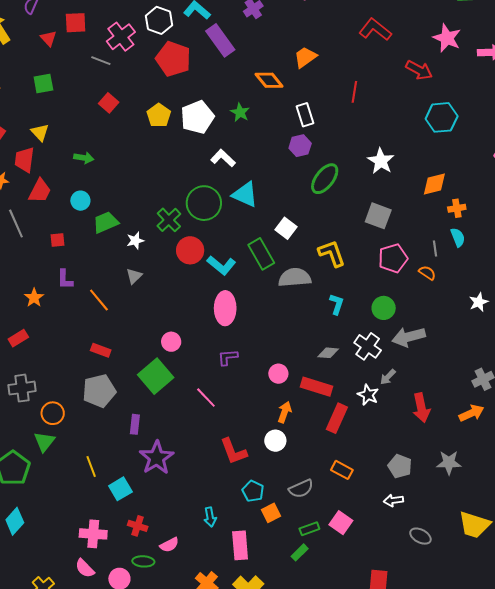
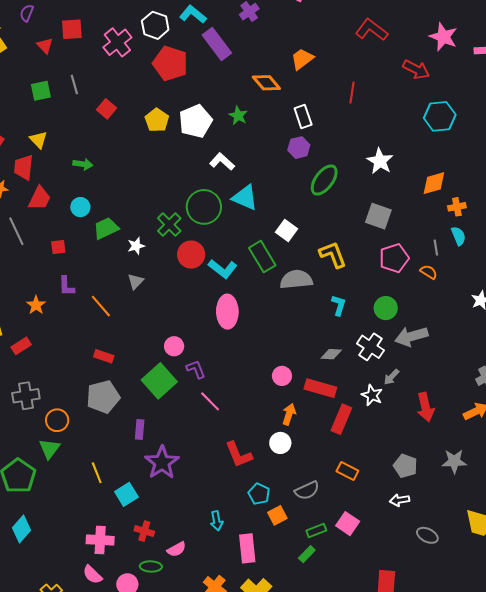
gray line: (101, 61) -> (74, 85), moved, turned 54
purple L-shape: (228, 357) -> (196, 369), moved, turned 75

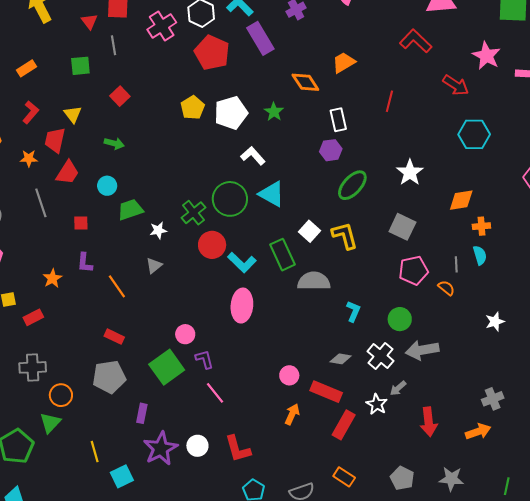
gray line: (74, 85) -> (114, 45), moved
red square: (107, 109) -> (120, 96), moved
yellow L-shape: (333, 255) -> (345, 236), moved
white circle: (280, 443) -> (197, 446), moved

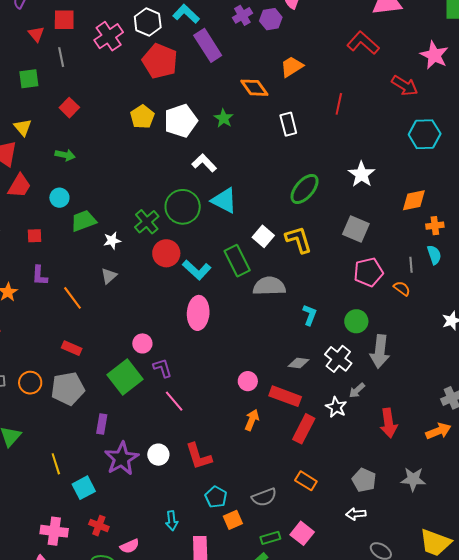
purple hexagon: (331, 150) -> (271, 19), moved
gray arrow: (422, 350) -> (380, 351), turned -72
orange circle: (61, 395) -> (30, 383), moved

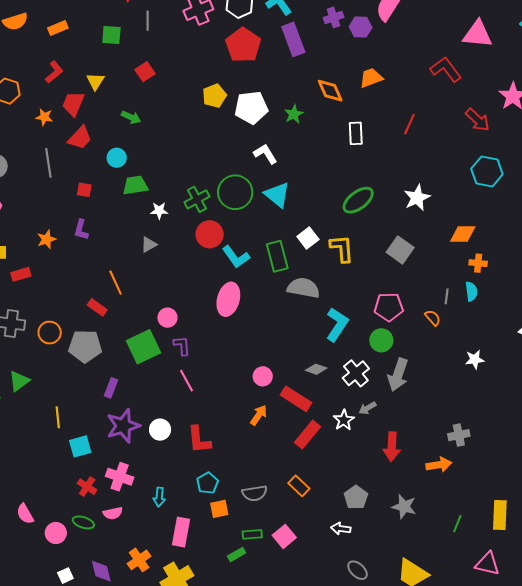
pink pentagon: (368, 272) -> (389, 307), moved
orange line: (73, 298) -> (116, 283), moved
cyan L-shape: (310, 315) -> (337, 324), size x1.6
pink cross: (54, 531) -> (120, 477), moved

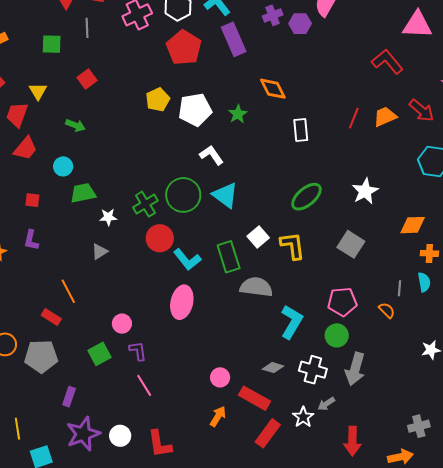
orange trapezoid: (371, 78) -> (385, 117), moved
green square: (144, 347) -> (100, 354), size x0.7
white cross: (356, 373) -> (313, 370), turned -32

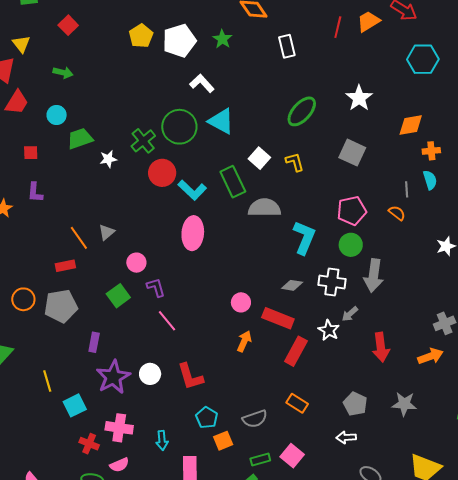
yellow L-shape: (293, 246) -> (295, 162), size x0.7
gray triangle: (100, 252) -> (107, 232), moved
red rectangle: (51, 317) -> (65, 266), turned -36

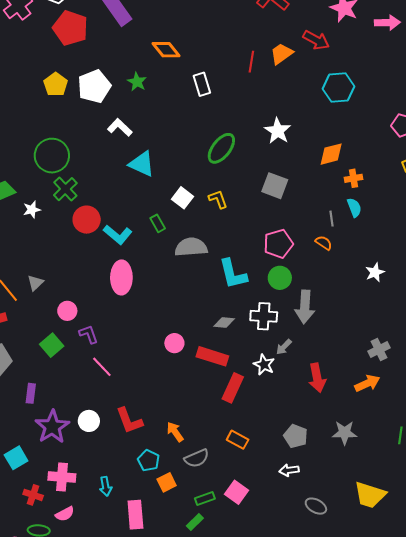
green circle: (179, 127) -> (52, 156), moved
green rectangle: (233, 182) -> (158, 223), size x0.6
cyan L-shape: (304, 238) -> (233, 274), turned 148
orange arrow: (244, 341) -> (175, 432), moved, turned -55

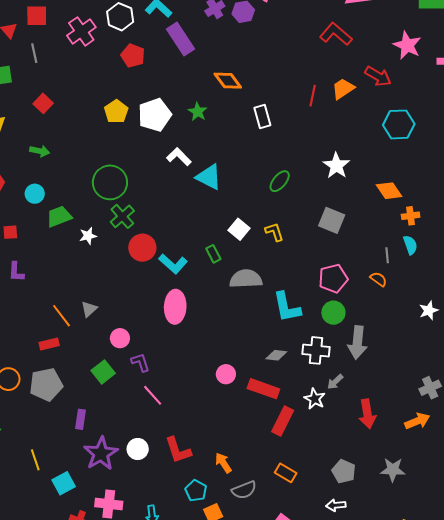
red pentagon: (70, 28) -> (133, 56), size x0.7
green ellipse: (221, 148) -> (280, 181), size x0.7
orange diamond: (331, 154) -> (389, 191), turned 68
cyan triangle: (142, 164) -> (209, 177), moved

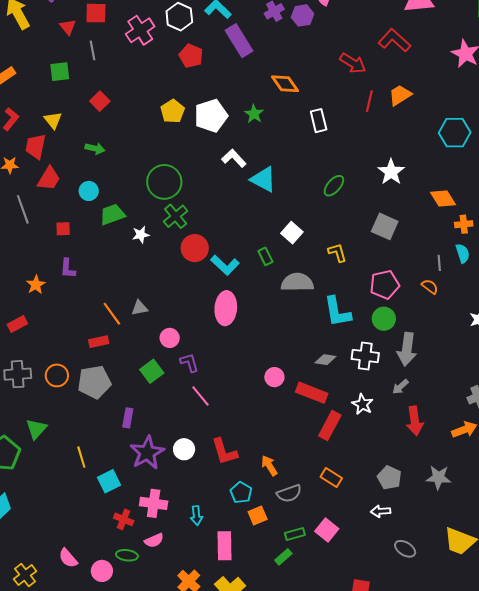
red arrow: (378, 76) -> (353, 63), moved
yellow L-shape: (274, 232) -> (337, 253), moved
gray triangle: (89, 309) -> (140, 308), turned 30
gray arrow: (335, 382) -> (400, 387), moved

